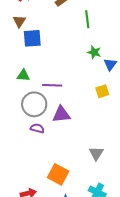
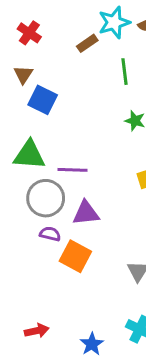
blue square: (32, 38) -> (43, 100), turned 30
green triangle: (23, 75) -> (29, 155), size x1.6
orange square: (58, 174) -> (75, 256), moved

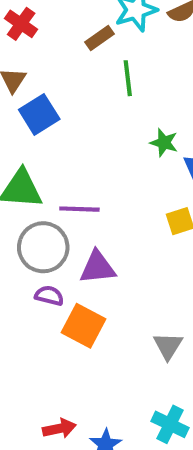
green line: (125, 72) -> (128, 78), moved
blue square: (43, 100) -> (39, 114), turned 32
red arrow: (37, 331) -> (59, 428), moved

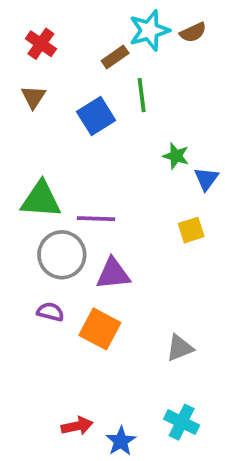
blue square: (39, 114) -> (96, 116), moved
purple semicircle: (49, 296) -> (50, 312), moved
gray triangle: (168, 346) -> (180, 348), turned 36

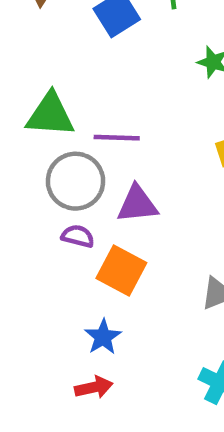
purple semicircle: (50, 312) -> (78, 236), moved
blue star: (121, 441) -> (103, 337), moved

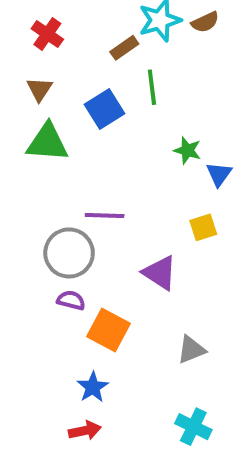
green triangle: (50, 115) -> (47, 143), moved
purple triangle: (137, 204) -> (160, 273), moved, turned 39

